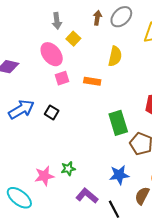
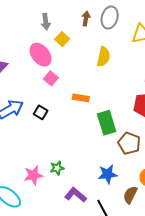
gray ellipse: (121, 17) -> (110, 18), turned -30
pink square: (62, 78) -> (51, 78), turned -32
orange rectangle: (92, 81) -> (81, 98), moved

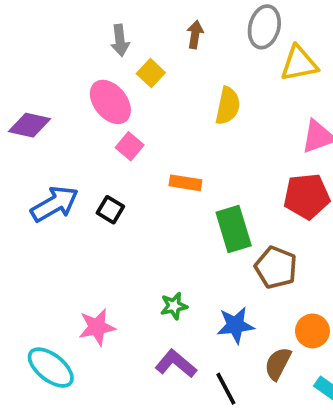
gray ellipse: (110, 18) -> (264, 27), moved
green star: (57, 168) -> (174, 306), moved

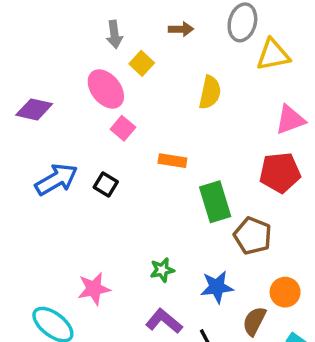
brown arrow: (195, 35) -> (181, 29), turned 80

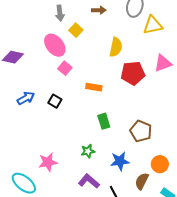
red pentagon: (280, 173) -> (133, 73), moved
blue arrow: (56, 179) -> (26, 98), size x0.7
green rectangle: (215, 202) -> (104, 121), moved, size x0.7

